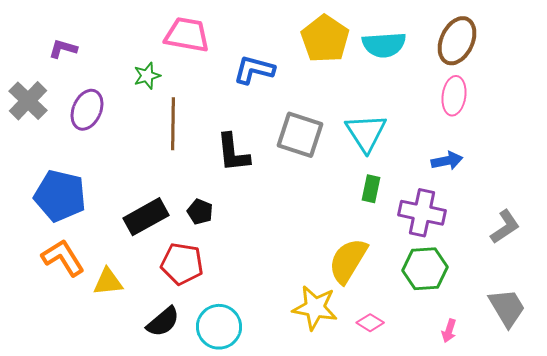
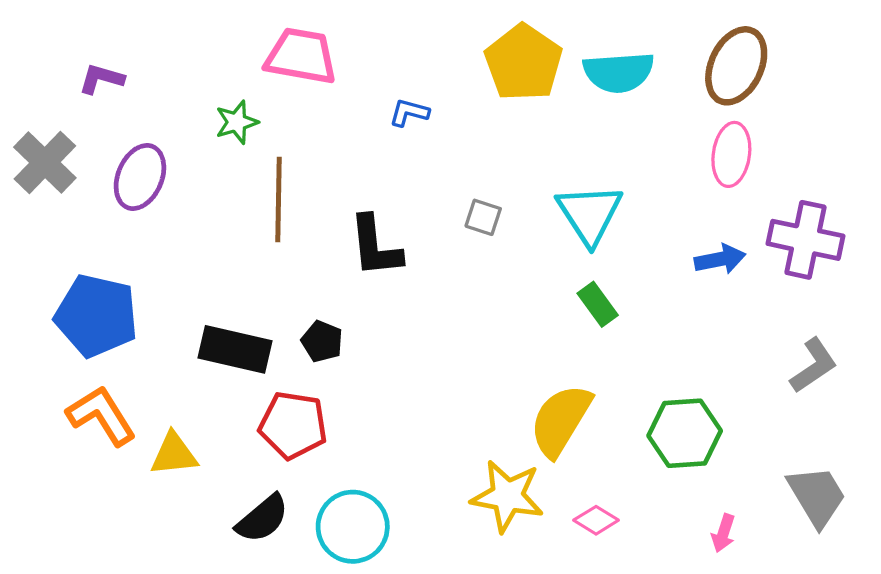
blue L-shape: (254, 70) -> (409, 113), size x0.6
gray square: (300, 135) -> (483, 217), size x0.5
green rectangle: (371, 189) -> (598, 304), turned -48
purple cross: (422, 213) -> (806, 240), moved
black rectangle: (146, 217) -> (235, 349), turned 42

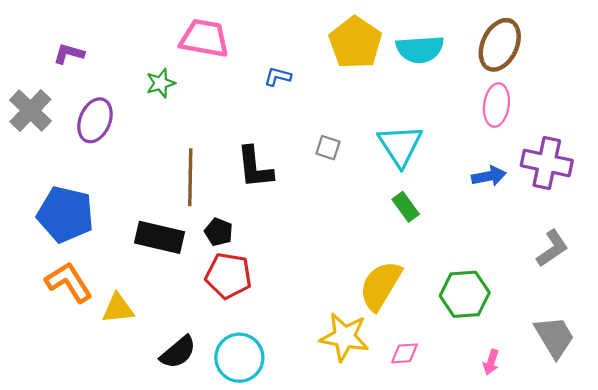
brown line: (279, 200) -> (190, 177), moved
red pentagon: (293, 425) -> (228, 276), moved
pink diamond: (596, 520) -> (405, 353), turned -36

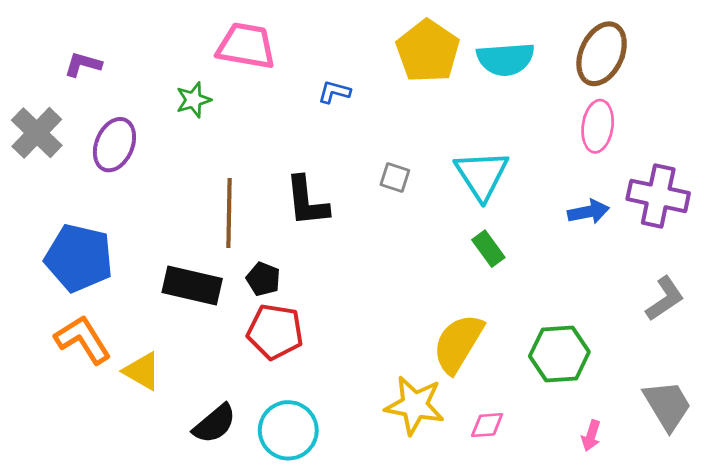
yellow triangle: (118, 308) -> (142, 371), turned 36

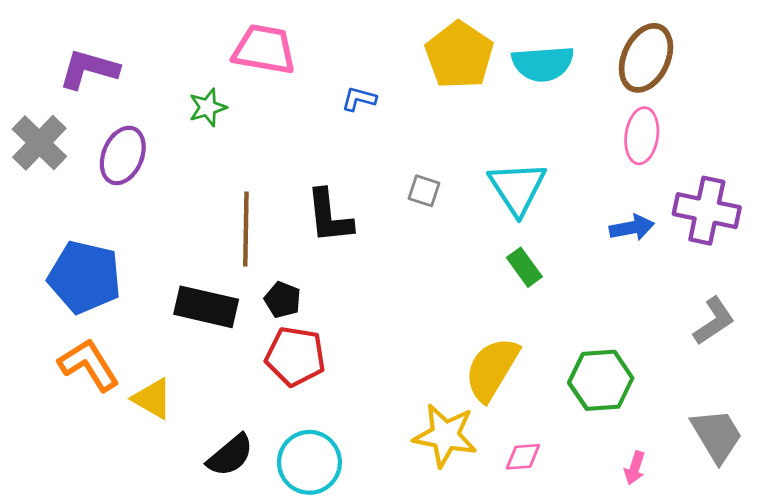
purple L-shape: (83, 64) -> (89, 69), size x1.5

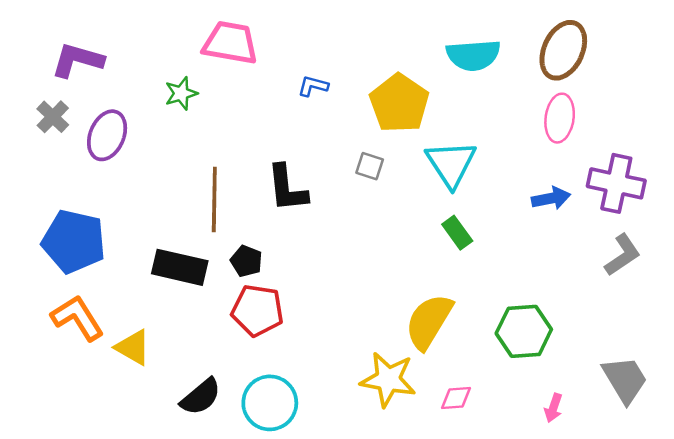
yellow pentagon: (459, 55) -> (399, 103), moved
gray cross: (39, 143) -> (53, 117), moved, size x0.7
gray L-shape: (714, 321) -> (622, 255), moved

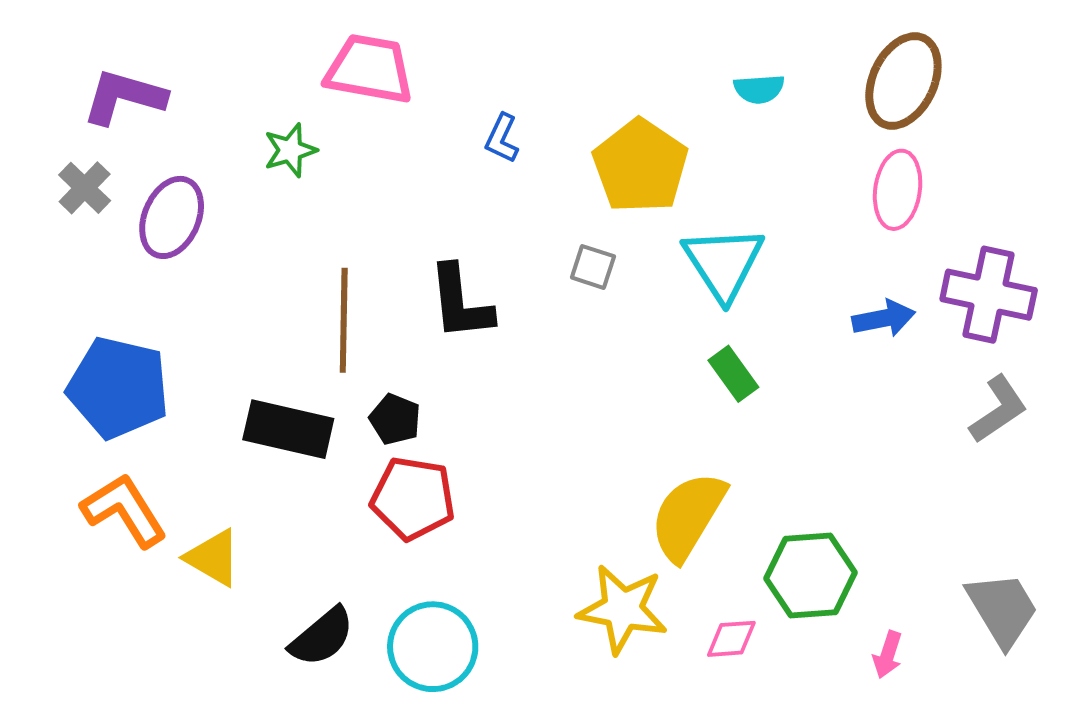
cyan semicircle: (473, 55) -> (759, 89), size x0.6
blue L-shape: (313, 86) -> (502, 138), turned -80
green hexagon: (524, 331) -> (810, 575), moved

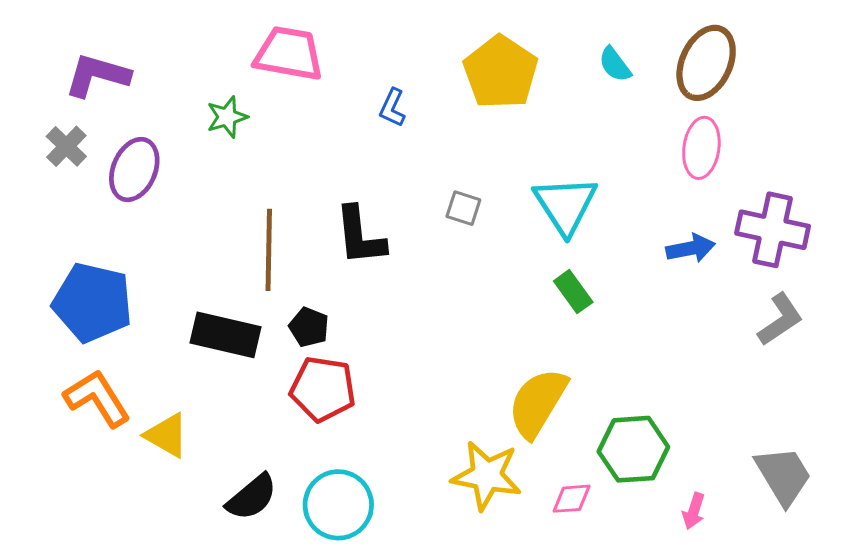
cyan semicircle: (759, 89) -> (615, 64), moved, turned 57
yellow pentagon: (640, 166) -> (501, 72), moved

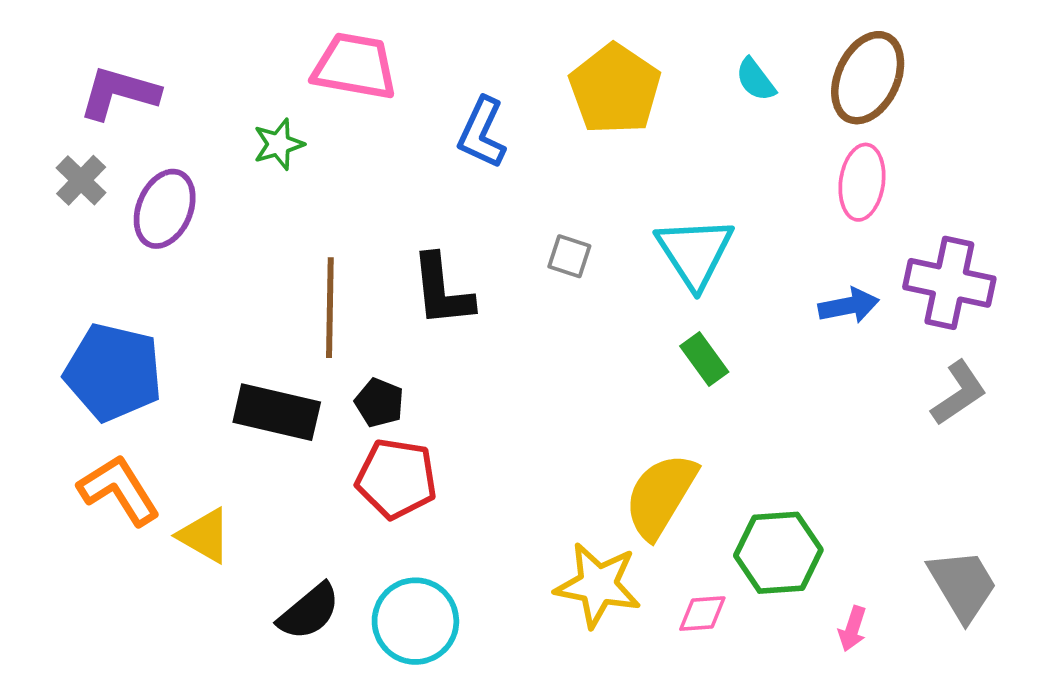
blue L-shape: (392, 108) -> (482, 133), size x1.5

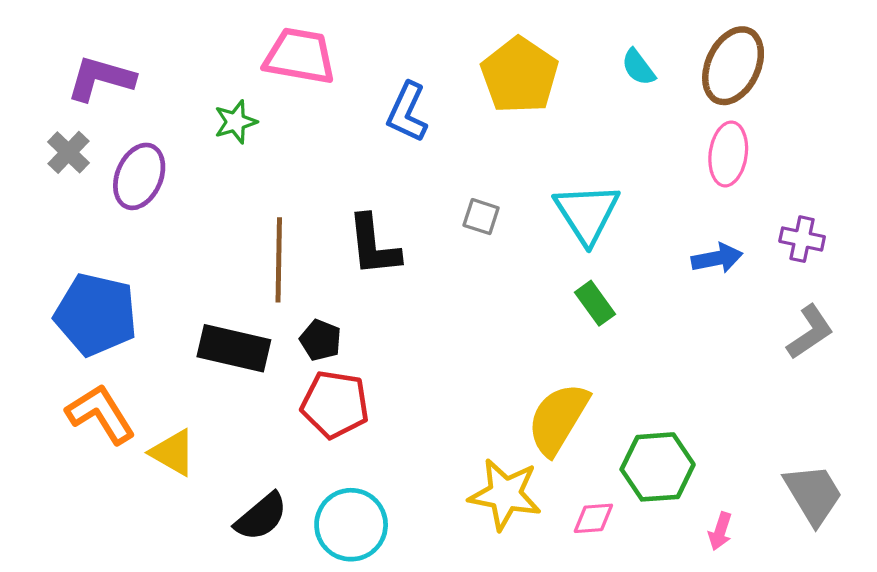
purple cross: (949, 283) -> (802, 239), size x0.6

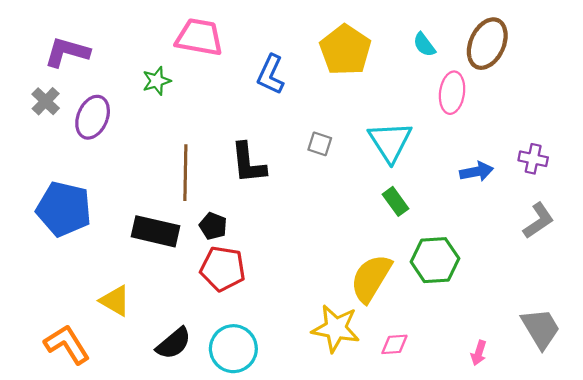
pink ellipse: (728, 154) -> (452, 93), moved
orange L-shape: (101, 414) -> (67, 344), moved
green hexagon: (658, 467) -> (435, 260), moved

